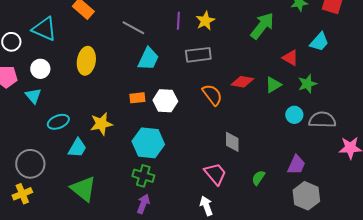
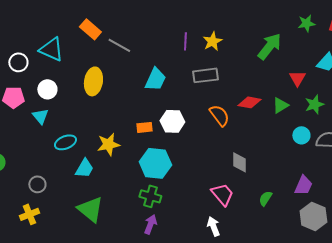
gray line: (133, 28) -> (119, 45), moved
red triangle: (290, 58) -> (297, 78), turned 30
orange rectangle: (137, 98) -> (144, 127), moved
gray circle: (30, 164) -> (37, 184), size x0.6

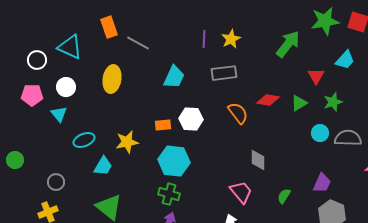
green star: (306, 23) -> (325, 21), size x1.6
orange rectangle: (90, 29) -> (109, 27), turned 30

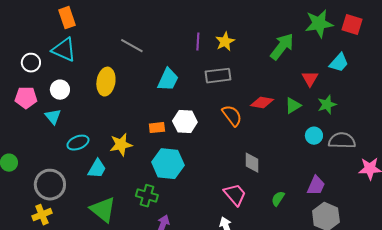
orange rectangle: (109, 27) -> (67, 18), moved
gray circle: (56, 182) -> (50, 185), size x1.8
green cross: (169, 194) -> (147, 196), moved

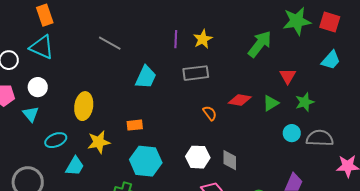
cyan trapezoid: (339, 63) -> (331, 60), moved
yellow ellipse: (106, 82) -> (84, 106), moved
orange semicircle: (232, 116) -> (210, 113), size x0.7
white hexagon: (185, 122) -> (198, 157), moved

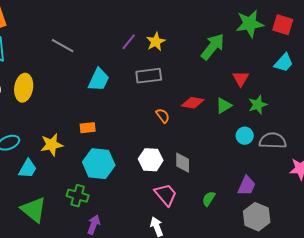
purple line: (176, 39) -> (129, 42), turned 36
yellow ellipse: (84, 106) -> (24, 88), moved

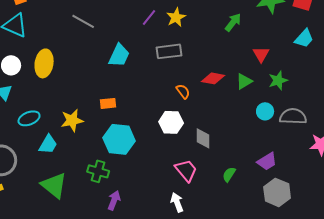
green arrow: (213, 47) -> (233, 22), size x0.7
white hexagon: (151, 160) -> (171, 122), moved
purple trapezoid: (247, 186) -> (267, 161), turned 35

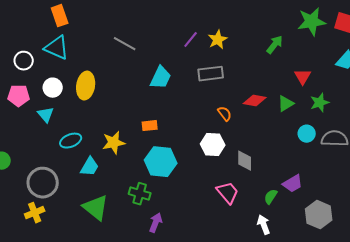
purple trapezoid: (267, 161) -> (293, 184), moved
white arrow: (177, 202) -> (264, 225), moved

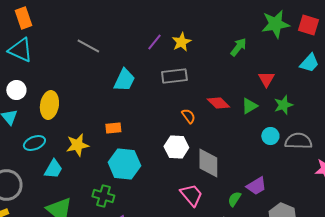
yellow ellipse: (86, 86) -> (49, 105), moved
red diamond: (255, 101) -> (218, 103), turned 35
gray diamond: (245, 161) -> (208, 163), size x1.4

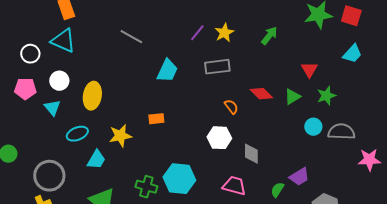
green arrow: (238, 47) -> (269, 36), moved
gray diamond: (208, 163) -> (251, 154), size x0.7
cyan hexagon: (124, 164) -> (179, 179), moved
pink trapezoid: (191, 195) -> (234, 186), turned -35

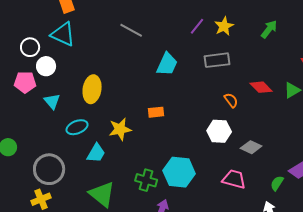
white circle: (59, 81) -> (46, 66), moved
gray diamond: (251, 154) -> (251, 147), turned -65

